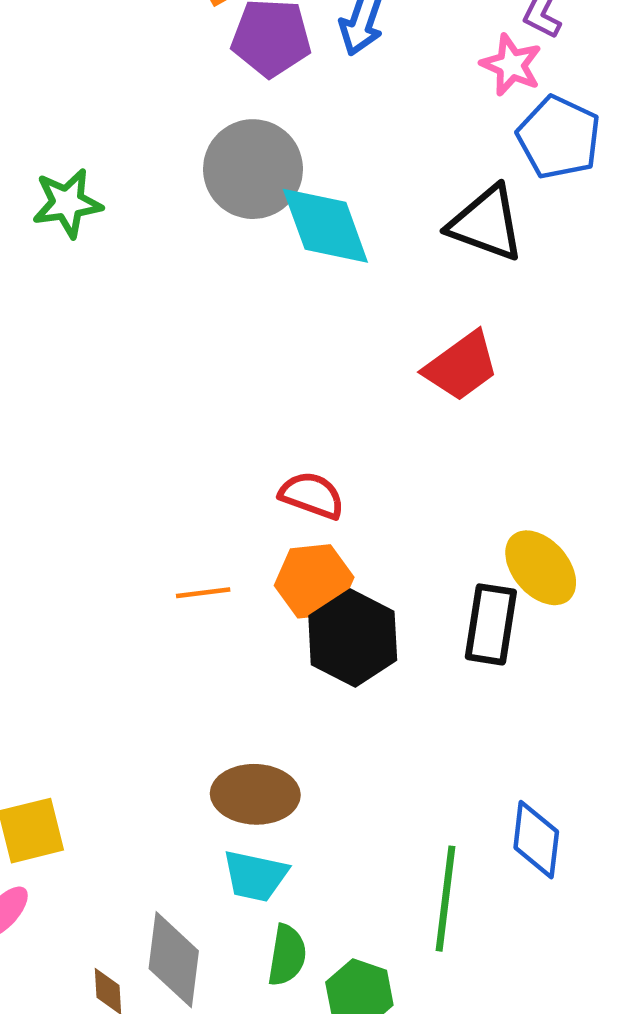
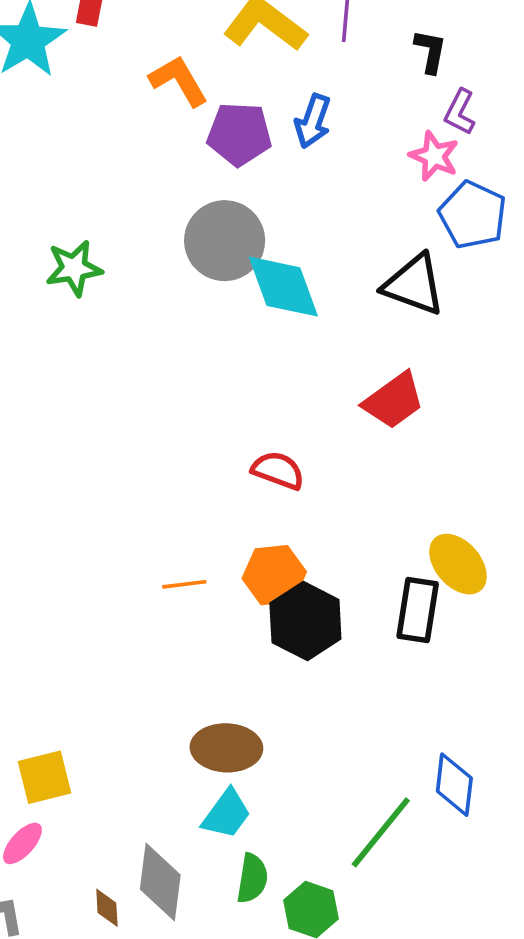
red semicircle: (312, 495) -> (278, 470), moved
cyan trapezoid: (255, 876) -> (226, 814), turned -66
green line: (446, 899) -> (381, 832), turned 32

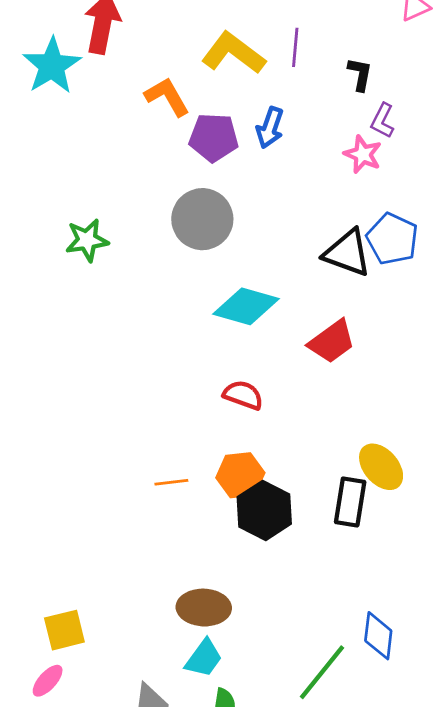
blue pentagon: (473, 215) -> (392, 239), moved
cyan diamond: (283, 287) -> (246, 306), moved, turned -54

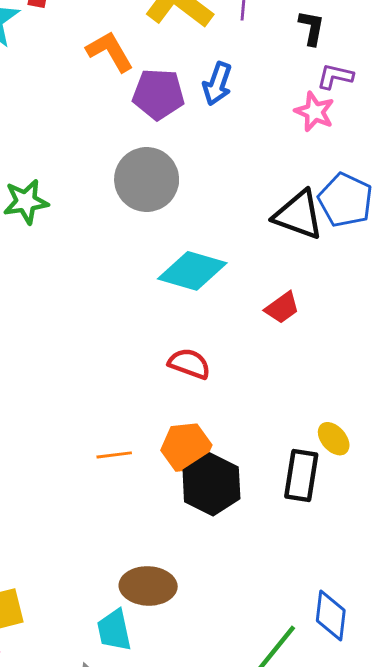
purple L-shape: (382, 121) -> (335, 76), turned 76
red trapezoid: (332, 342) -> (282, 308), size x0.7
yellow ellipse: (381, 467) -> (334, 439), size x0.7
cyan trapezoid: (204, 658) -> (114, 630), moved, turned 132

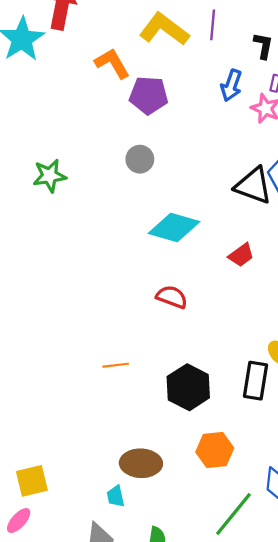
blue arrow: (217, 84) -> (231, 85), moved
gray circle: (147, 180) -> (140, 159), size x0.6
orange hexagon: (186, 448) -> (215, 450), moved
cyan trapezoid: (114, 630) -> (116, 496), size x0.7

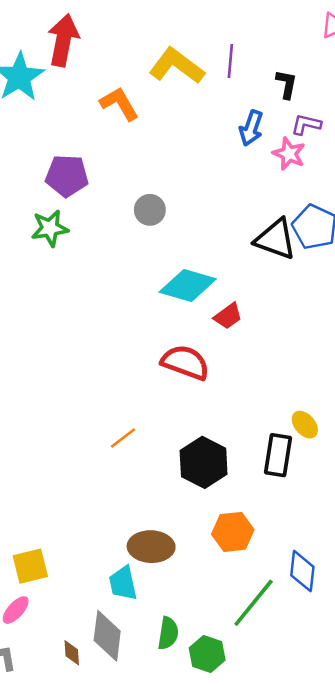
purple pentagon: (149, 95) -> (67, 176), moved
red trapezoid: (241, 255) -> (228, 316), moved
red semicircle: (172, 297) -> (185, 362), size x1.4
orange line: (116, 365) -> (123, 438), turned -30
cyan trapezoid: (116, 496) -> (123, 583), size x1.4

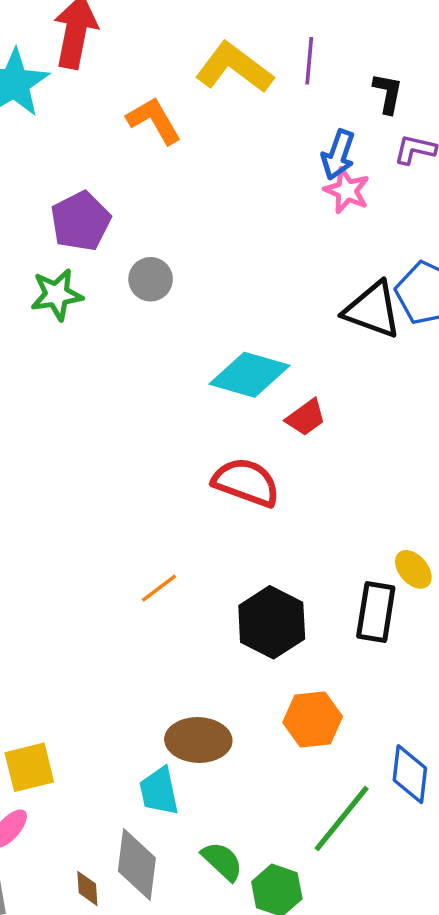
pink star: (289, 154) -> (347, 190), moved
purple pentagon: (67, 176) -> (81, 221), turned -30
gray circle: (150, 210) -> (151, 279), moved
green semicircle: (168, 633) -> (222, 861), turned -56

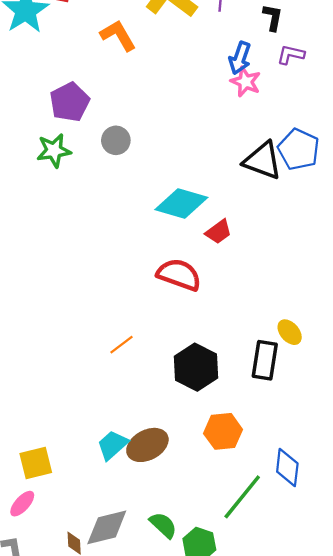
brown ellipse: (198, 740) -> (147, 445), turned -30
cyan trapezoid: (159, 791) -> (112, 445), moved, turned 60
gray diamond: (137, 865) -> (107, 527), turned 69

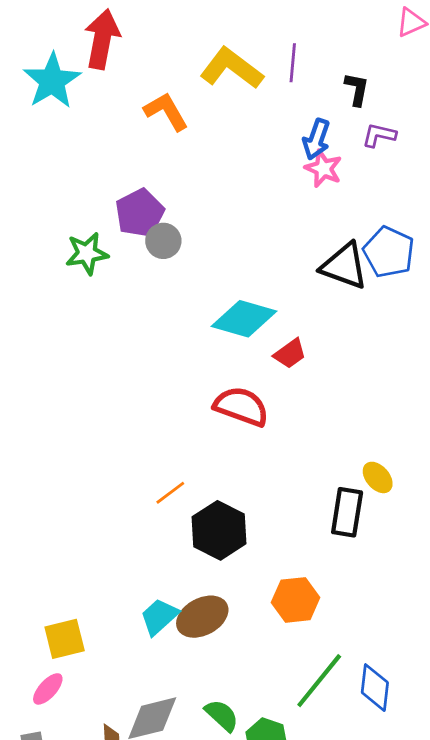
purple pentagon: (70, 102) -> (140, 213), moved
black hexagon: (196, 367) -> (219, 530), moved
blue diamond: (287, 468) -> (375, 688), moved

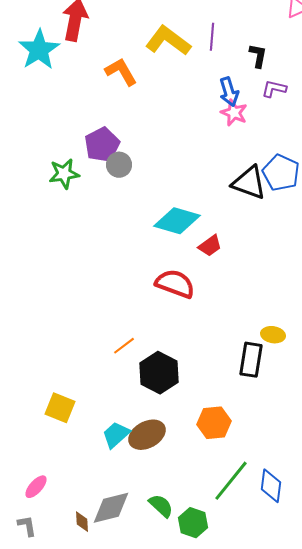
blue arrow: (316, 139) -> (229, 92), turned -36
yellow ellipse: (378, 477) -> (273, 335), turned -40
yellow square: (65, 639) -> (60, 408), moved, turned 36

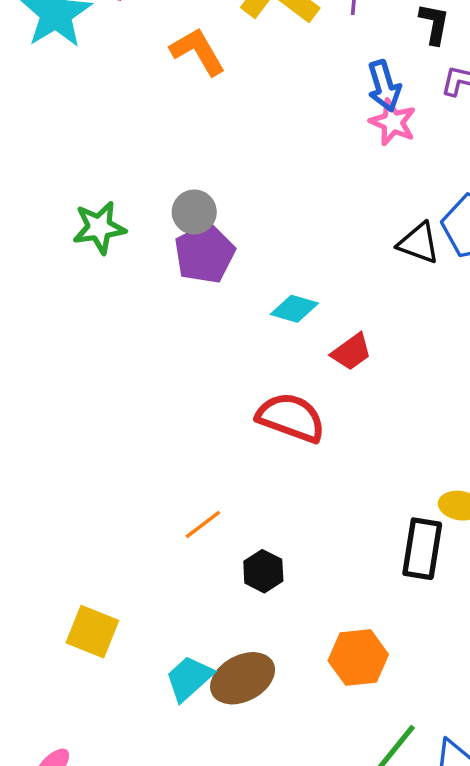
purple pentagon: (102, 145) -> (205, 253), moved
black triangle: (249, 183) -> (419, 243), size x0.7
cyan diamond: (177, 221) -> (294, 309), size x0.6
black hexagon: (159, 373) -> (263, 571), size x0.6

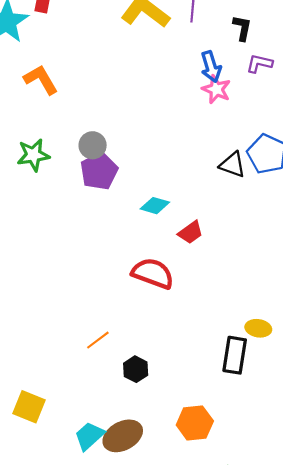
orange L-shape: (198, 51) -> (41, 80), moved

